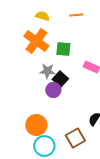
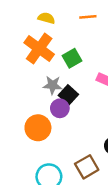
green square: (63, 49) -> (72, 58), turned -35
orange circle: (36, 125) -> (38, 128), moved

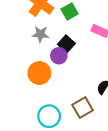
gray star: (53, 85) -> (40, 34), moved

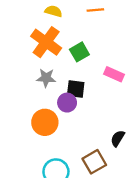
black square: (66, 44) -> (76, 89), turned -35

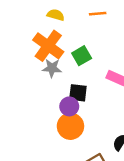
gray star: (46, 78) -> (52, 68), moved
orange circle: (45, 122) -> (70, 126), moved

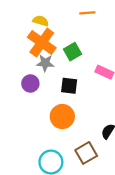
yellow semicircle: (56, 15) -> (41, 21), moved
purple circle: (69, 106) -> (30, 83), moved

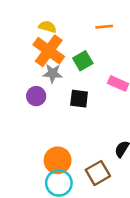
orange line: (87, 13) -> (104, 27), moved
orange circle: (62, 117) -> (58, 160), moved

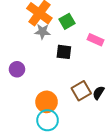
purple circle: (36, 96) -> (17, 69), moved
brown square: (98, 173) -> (81, 91), moved

